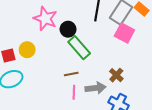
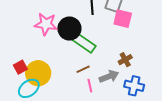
black circle: (68, 29) -> (69, 29), size x1.5
yellow circle: (27, 50) -> (38, 73), moved, size x1.6
brown cross: (116, 75) -> (125, 60), turned 32

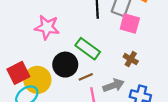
black circle: (69, 29) -> (65, 65), moved
brown cross: (125, 60) -> (131, 59), moved, turned -32
red square: (20, 67) -> (18, 73), size x1.5

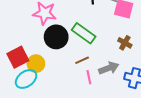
black circle: (65, 65) -> (56, 37), moved
yellow circle: (37, 80) -> (36, 64), size x0.7

